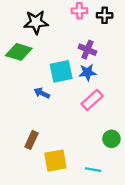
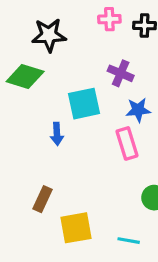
blue star: (87, 72) -> (138, 110), moved
blue arrow: (42, 93) -> (57, 134), turned -119
pink rectangle: (92, 100) -> (127, 143), turned -65

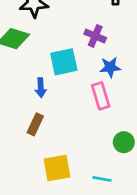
brown rectangle: (43, 199) -> (35, 124), moved

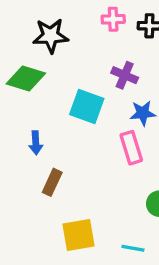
cyan square: (64, 62) -> (87, 107), turned 32
blue arrow: (41, 88) -> (36, 143), moved

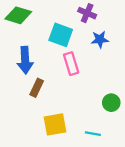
blue arrow: (36, 143) -> (25, 60), size x1.6
pink rectangle: (131, 148) -> (71, 64), moved

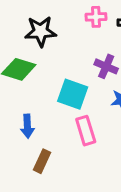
blue arrow: (25, 60) -> (27, 126), size x0.7

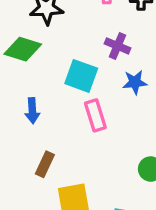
brown rectangle: (42, 161) -> (45, 164), moved

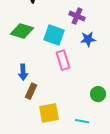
green diamond: (23, 49) -> (22, 31), moved
blue arrow: (32, 111) -> (23, 72), moved

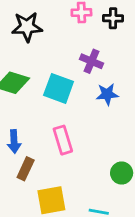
pink rectangle: (63, 60) -> (63, 140), moved

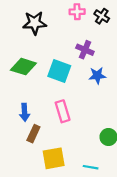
black cross: (113, 18) -> (102, 16), turned 32

